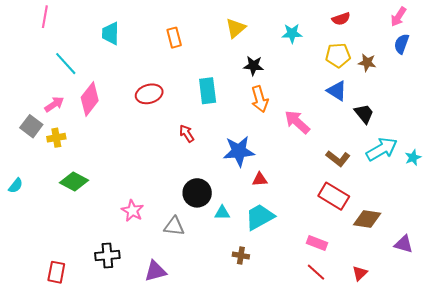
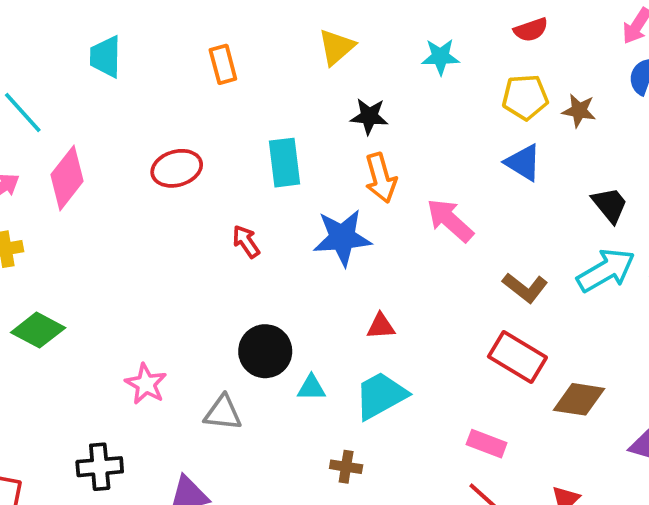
black trapezoid: (364, 114) -> (610, 205), moved
blue star: (239, 151) -> (342, 238), moved

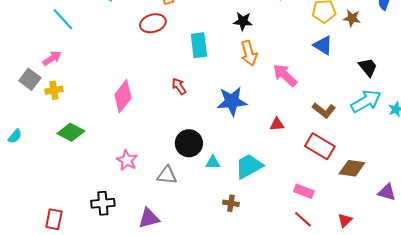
red ellipse: (177, 168) -> (153, 23), moved
pink diamond: (67, 178) -> (123, 96), moved
blue star: (342, 238) -> (232, 101), moved
red triangle: (381, 326) -> (277, 124), moved

